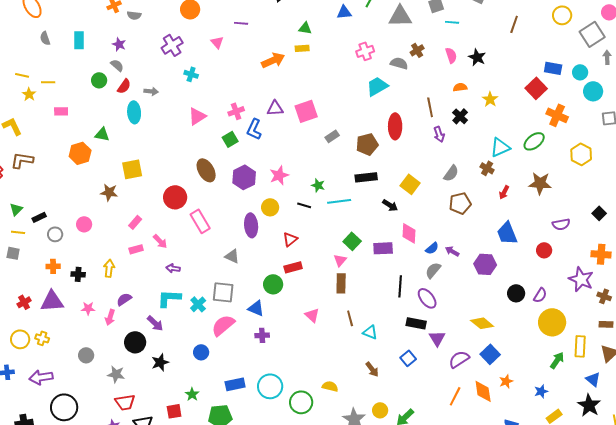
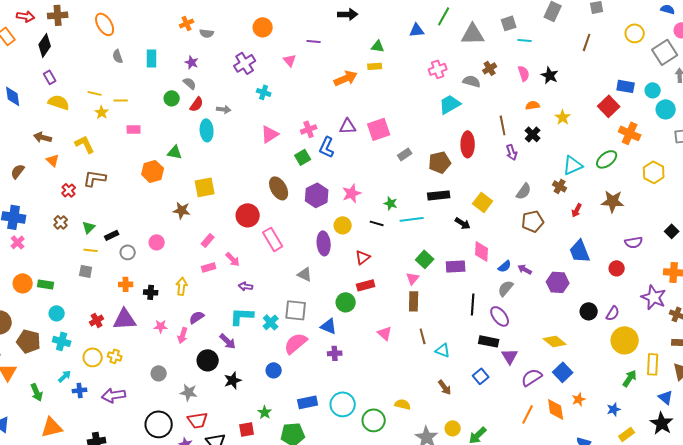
black circle: (64, 407) -> (159, 424), moved

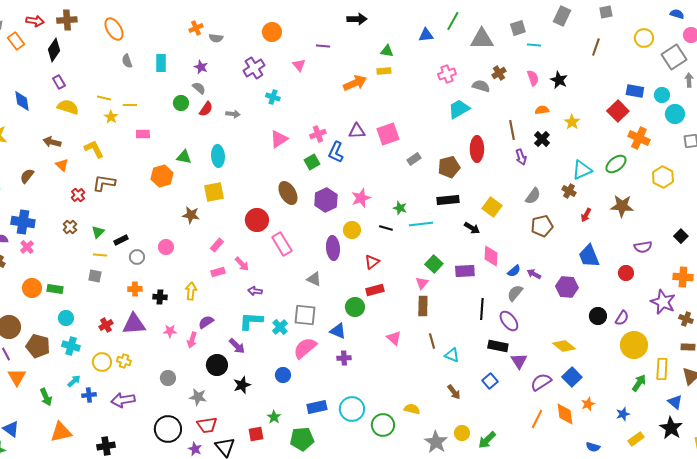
cyan ellipse: (207, 130) -> (218, 156), moved

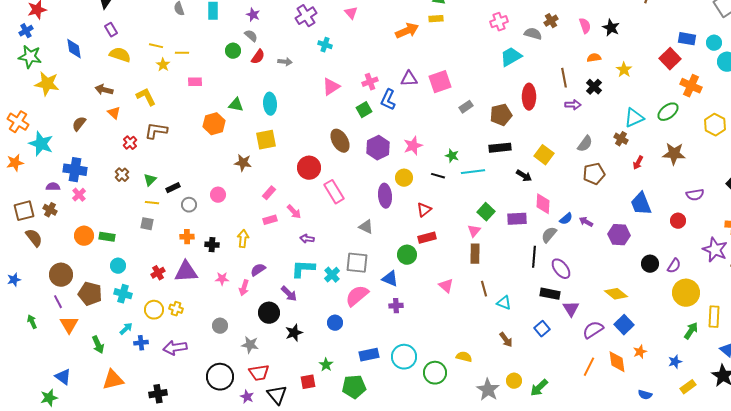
purple arrow: (521, 157) -> (573, 105), turned -70
gray semicircle: (515, 293) -> (549, 235), moved

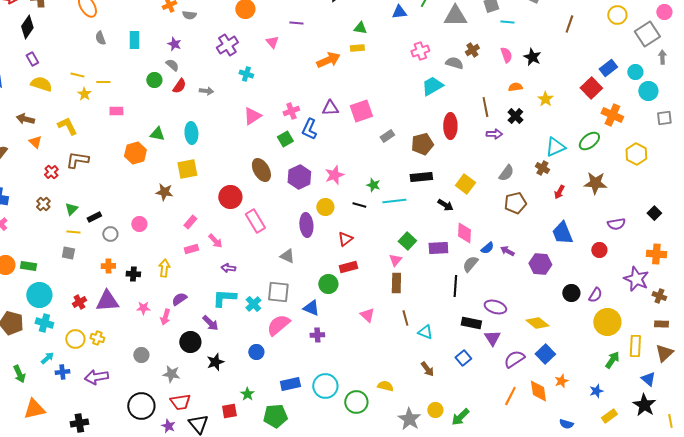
blue rectangle: (687, 39) -> (608, 68), turned -48
cyan circle: (118, 266) -> (39, 295), size x1.6
purple ellipse: (561, 269) -> (495, 307), moved, turned -35

